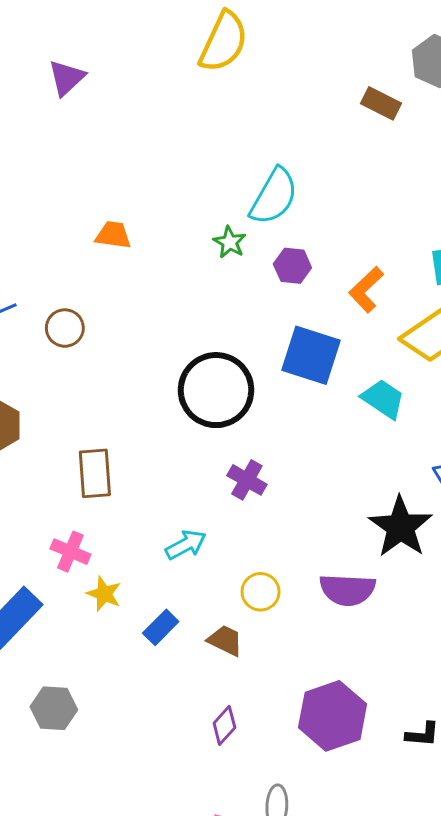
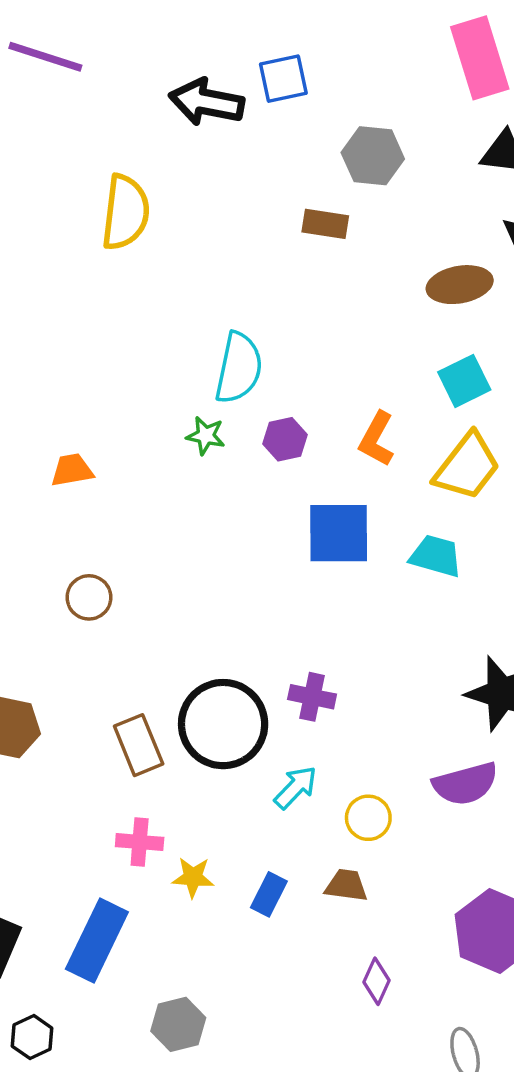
brown circle: (65, 328) -> (89, 597), moved
black circle: (216, 390) -> (223, 724), moved
cyan arrow: (186, 545) -> (296, 787), moved

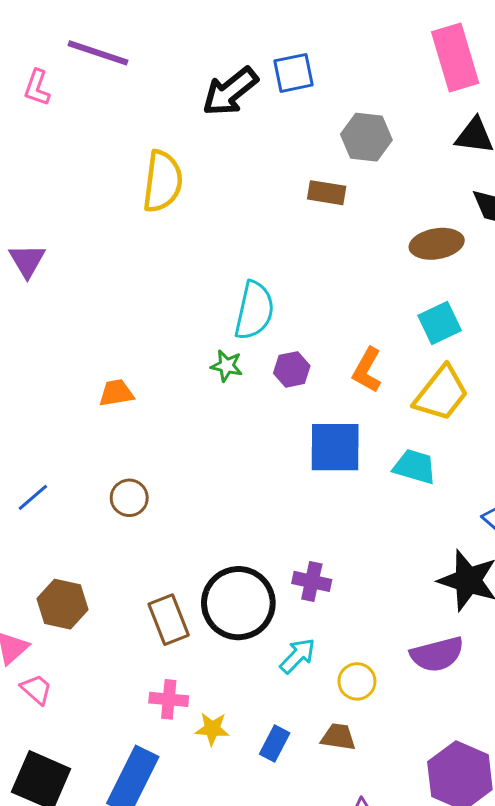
black arrow: (207, 102) -> (230, 92), turned -50

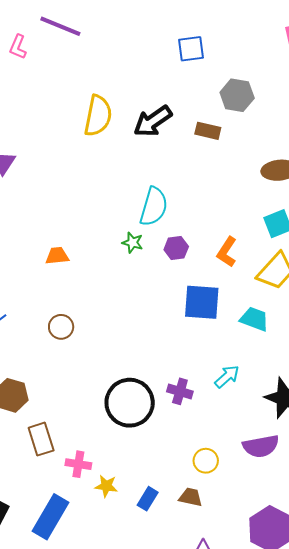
black arrow: (230, 92) -> (153, 121), moved
brown rectangle: (169, 620) -> (41, 439), moved
cyan arrow: (297, 656) -> (227, 377), moved

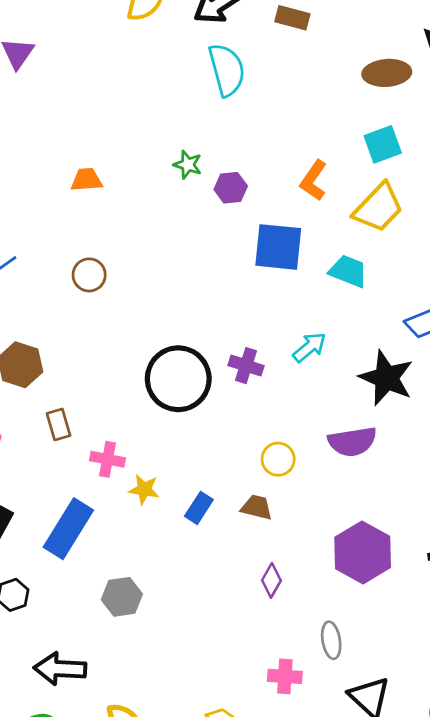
cyan semicircle: (154, 207) -> (227, 70), moved, turned -33
purple hexagon: (176, 248) -> (231, 188), moved
brown rectangle: (41, 439) -> (59, 424), size x0.7

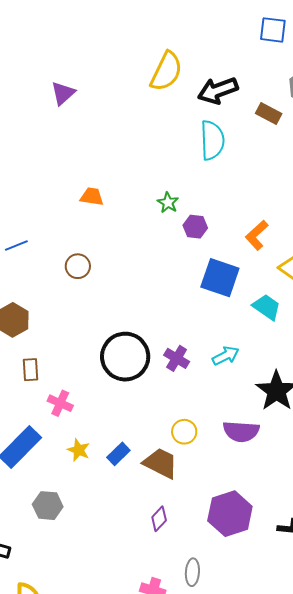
yellow star: (144, 489) -> (79, 450), moved
brown trapezoid: (257, 507) -> (161, 463), size x1.5

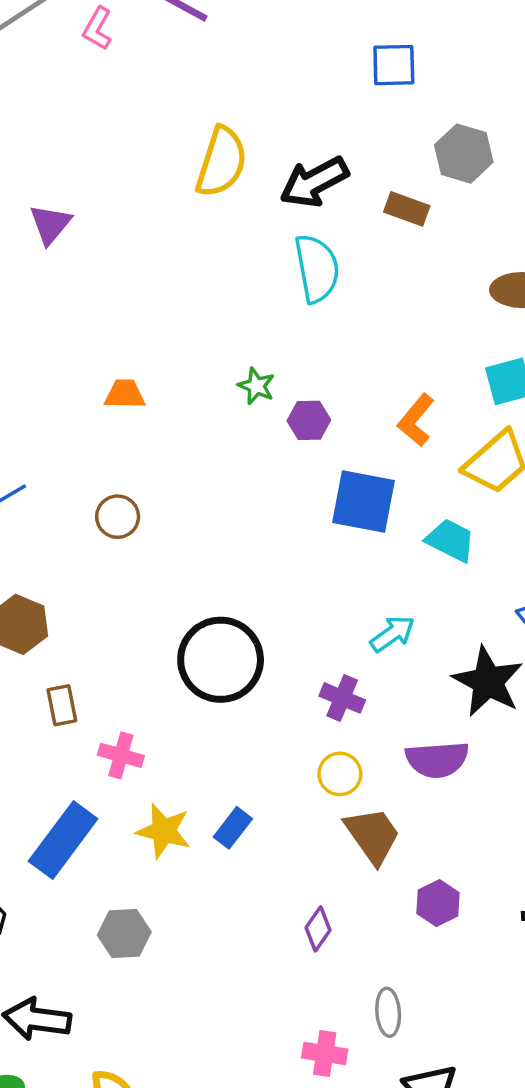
purple cross: (177, 358) -> (342, 698), moved
yellow star: (79, 450) -> (164, 831), size x1.4
brown trapezoid: (161, 463) -> (373, 835), moved, turned 36
purple hexagon: (230, 514) -> (438, 903), size x0.6

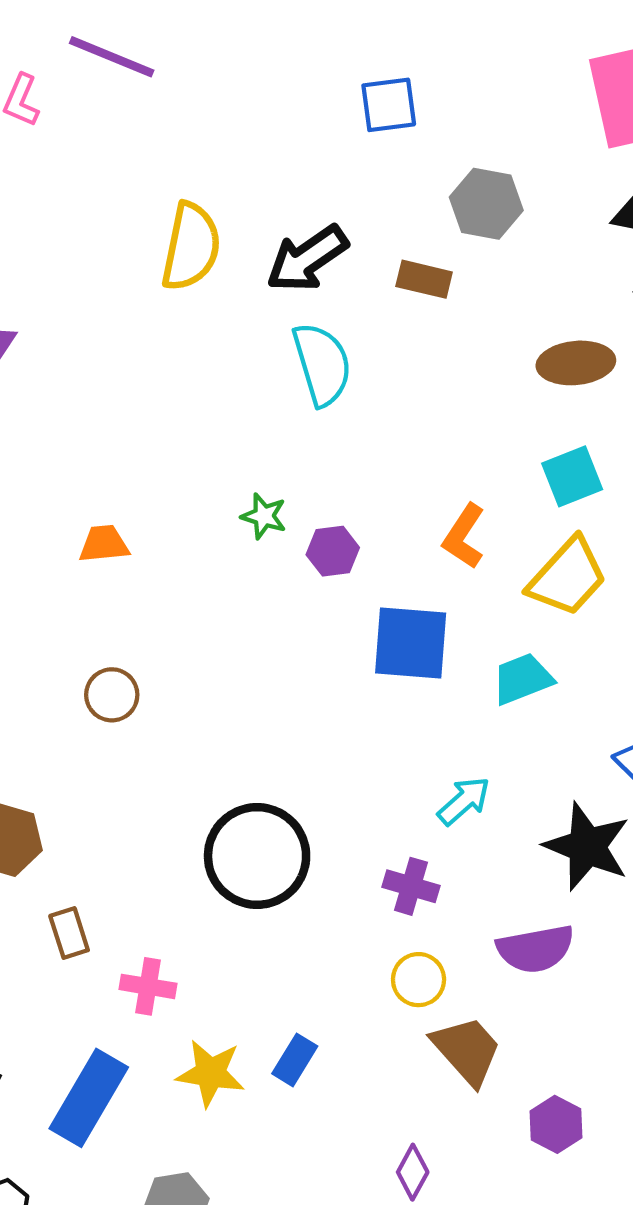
cyan trapezoid: (451, 540) -> (522, 679), turned -42

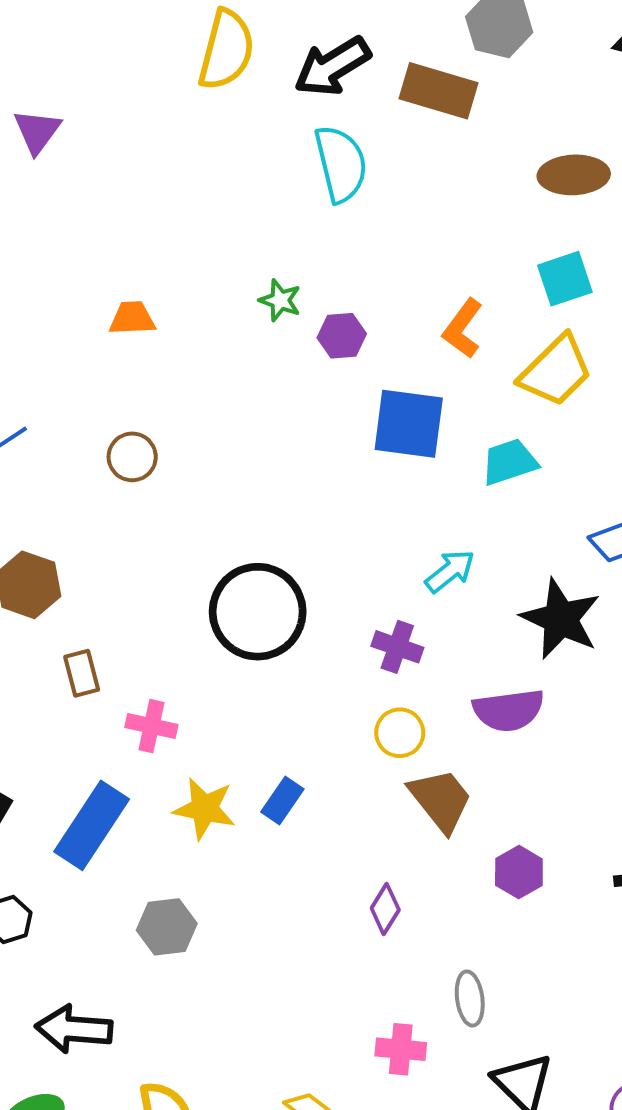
brown rectangle: (424, 279) -> (438, 91), size x1.5

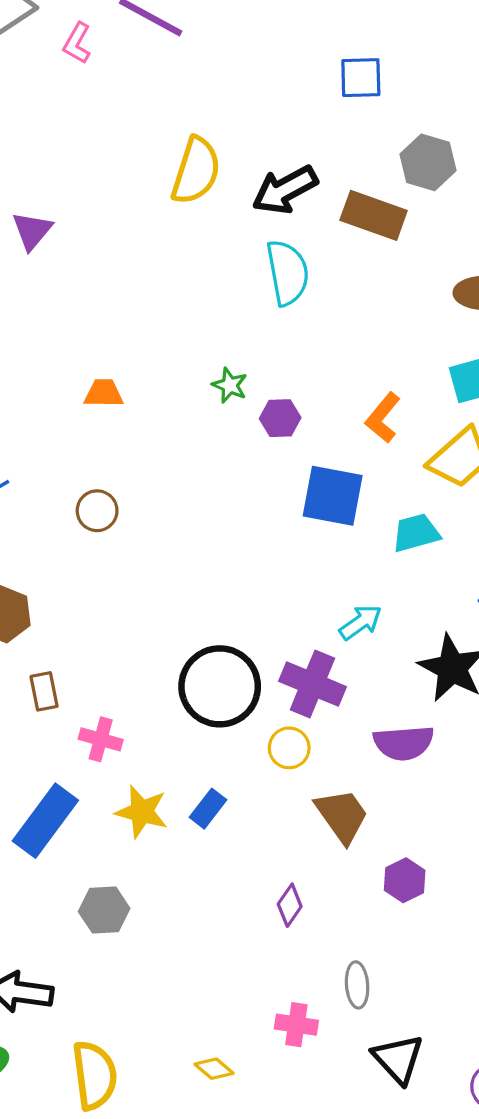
black circle: (258, 612) -> (220, 686), moved
purple cross: (397, 647) -> (312, 684), size x1.5
yellow circle: (400, 733) -> (289, 748), moved

